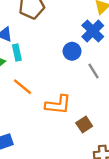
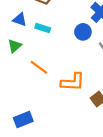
cyan rectangle: (17, 52) -> (43, 28), moved, turned -56

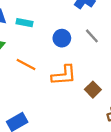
blue circle: (83, 32) -> (62, 38), moved

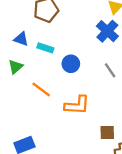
blue circle: (62, 38) -> (71, 64), moved
brown square: (93, 90) -> (107, 133), moved, turned 35

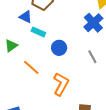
blue triangle: (21, 39) -> (26, 17), moved
orange L-shape: (77, 105) -> (61, 84), turned -70

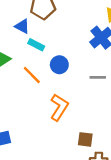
gray line: (92, 57) -> (98, 77), turned -64
orange line: (31, 67) -> (32, 75), moved

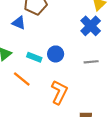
cyan rectangle: (36, 45) -> (34, 57), moved
orange line: (32, 75) -> (22, 79), moved

